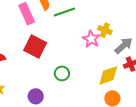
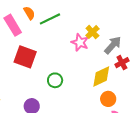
yellow cross: (105, 30) -> (92, 32), turned 32

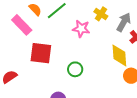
pink star: (80, 42) -> (81, 29), moved
yellow diamond: (101, 77) -> (119, 55), turned -55

